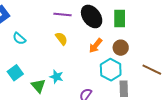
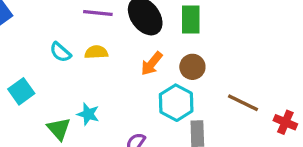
cyan semicircle: (19, 39) -> (60, 52), moved
yellow semicircle: (61, 39) -> (96, 52), turned -56
cyan square: (15, 73) -> (21, 91), moved

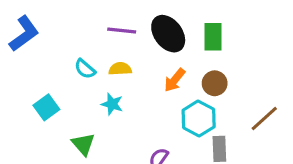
brown line: (243, 103) -> (264, 119), turned -68
cyan star: (88, 114) -> (112, 104), moved

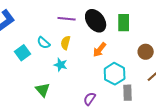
yellow semicircle: (120, 69) -> (66, 43), turned -72
brown circle: (215, 83) -> (146, 52), moved
cyan square: (46, 107) -> (23, 53), moved

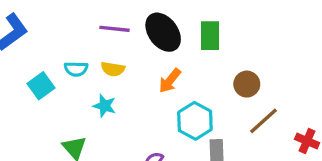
cyan semicircle: (44, 43) -> (76, 69), turned -40
yellow semicircle: (66, 43) -> (113, 69), turned -96

